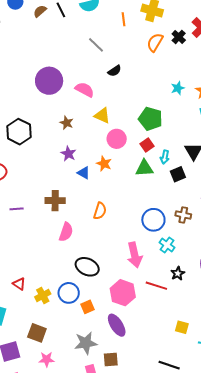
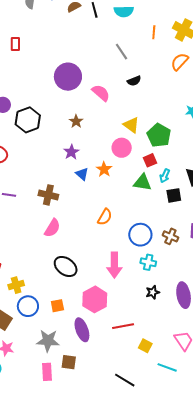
yellow triangle: (102, 116) -> (131, 125), moved
orange semicircle: (100, 211) -> (105, 217), moved
cyan cross: (167, 245) -> (148, 262), turned -35
red line: (156, 286) -> (123, 326), moved, turned -40
blue circle: (69, 293) -> (28, 306), moved

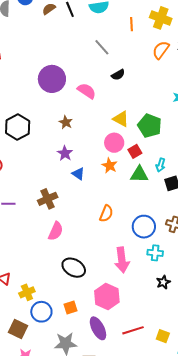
red square: (150, 160) -> (135, 151), moved
orange star: (104, 169) -> (110, 166), moved
brown cross: (48, 195) -> (48, 199), turned -30
red line: (123, 326) -> (133, 330), moved

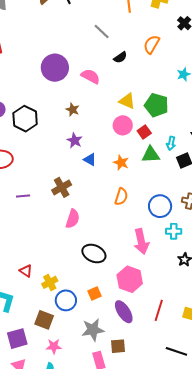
orange semicircle: (161, 50) -> (152, 44), moved
orange star: (110, 166) -> (121, 163), moved
red line: (133, 330) -> (159, 310), turned -50

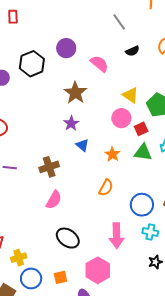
purple circle: (55, 68) -> (66, 48), size x0.7
brown star: (73, 110) -> (75, 93), size x1.6
black hexagon: (25, 119) -> (32, 64), moved

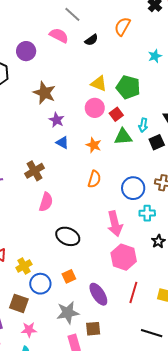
pink semicircle: (99, 64) -> (59, 35), moved
purple star: (71, 123) -> (57, 120), moved
pink hexagon: (98, 270) -> (124, 257), moved

